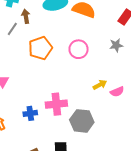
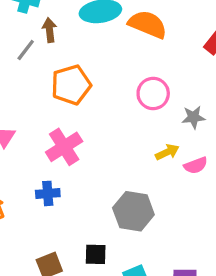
gray star: (116, 45) -> (193, 117), moved
pink circle: (79, 49) -> (153, 93), moved
pink cross: (56, 104) -> (64, 147), moved, turned -30

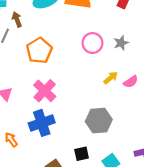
gray star: (193, 117) -> (121, 43), moved
blue cross: (48, 193) -> (42, 123), size x1.6

